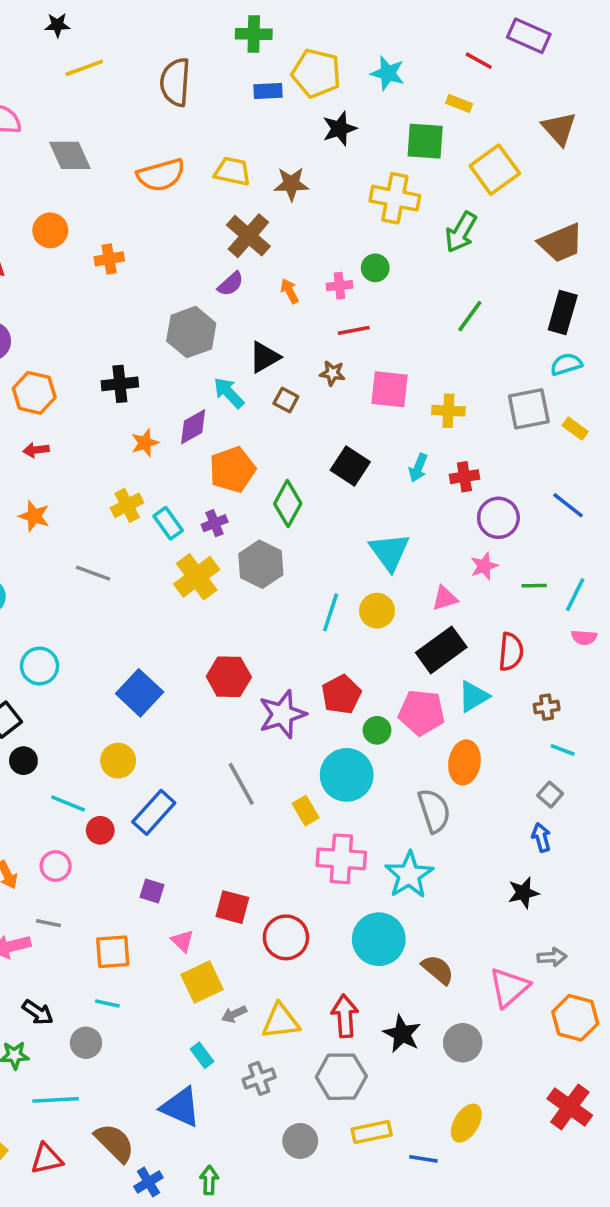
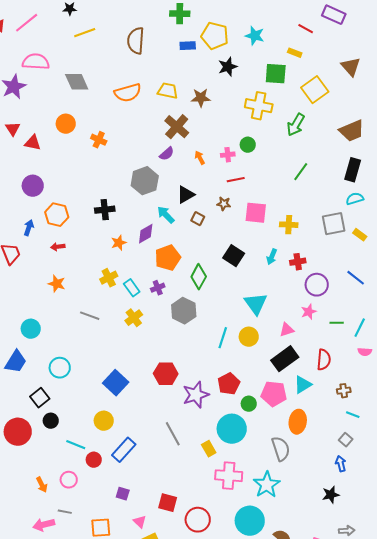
orange cross: (109, 259) -> (99, 140), turned 35
yellow cross: (197, 577) -> (134, 318), moved, size x0.7

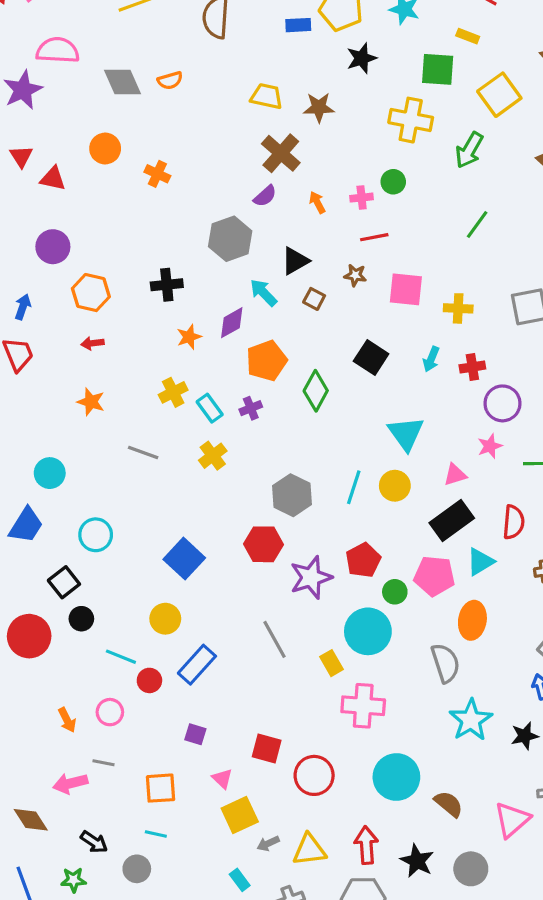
orange semicircle: (128, 93) -> (170, 80), moved, size x0.6
blue arrow: (29, 228) -> (23, 307), moved
gray hexagon: (184, 311) -> (292, 495), moved
cyan star: (267, 485) -> (471, 720), moved

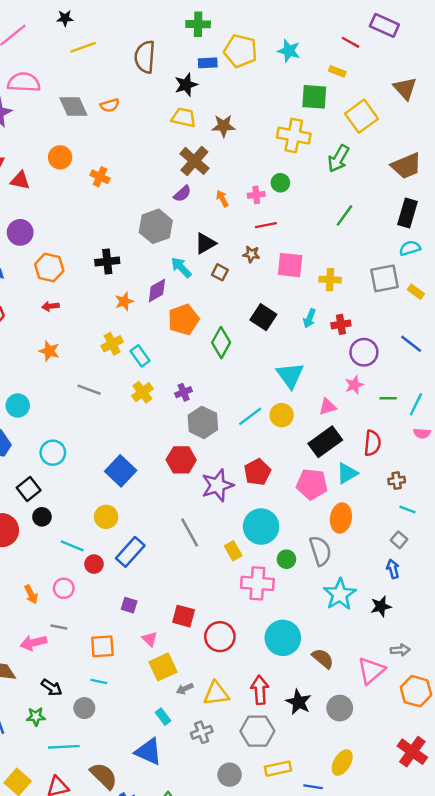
black star: (362, 58) -> (186, 85), moved
purple cross: (251, 408) -> (184, 392), moved
cyan line: (354, 487) -> (250, 416), turned 35
green circle: (395, 592) -> (286, 559), moved

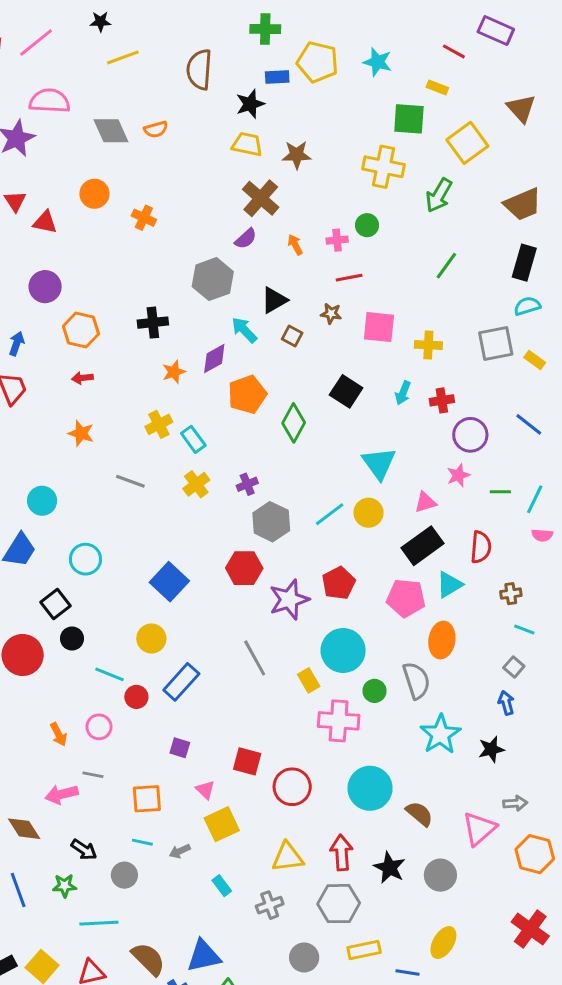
gray arrow: (185, 689) -> (180, 851), moved
blue triangle: (148, 752) -> (204, 956), moved, turned -36

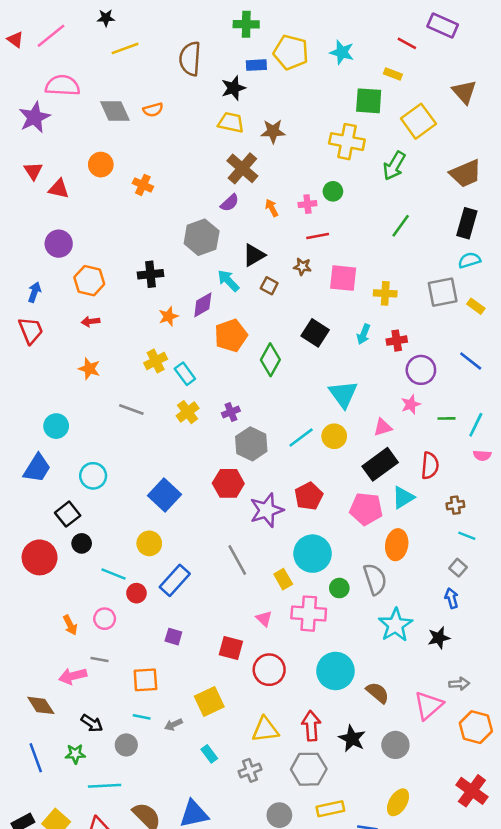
pink triangle: (205, 790) -> (264, 619), moved

